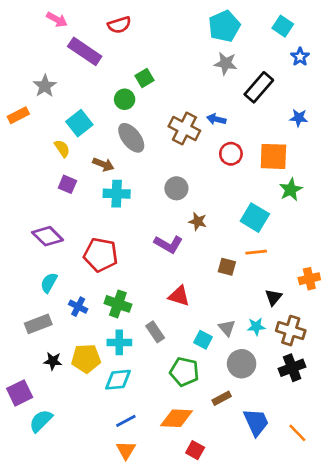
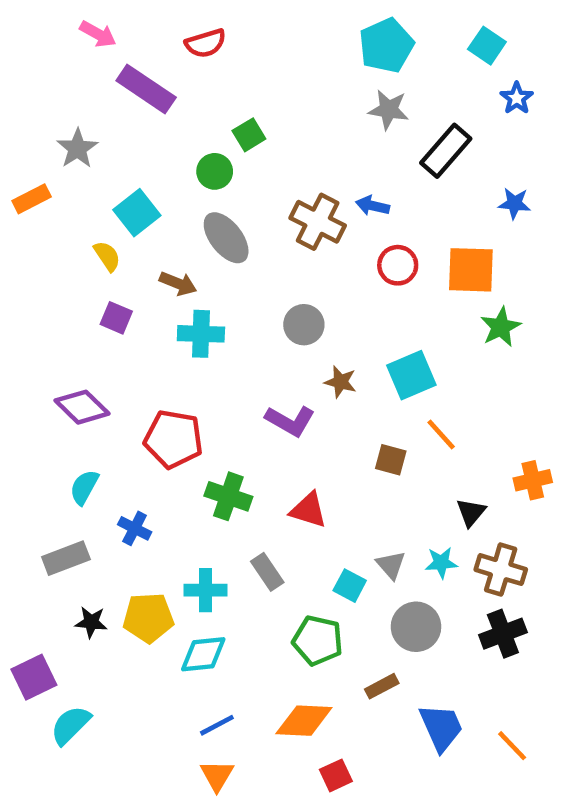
cyan square: (255, 218) -> (411, 375), moved, turned 36
orange line: (256, 252) -> (441, 435), turned 54
green cross: (118, 304) -> (228, 496), moved
red square: (195, 450) -> (336, 775), turned 36

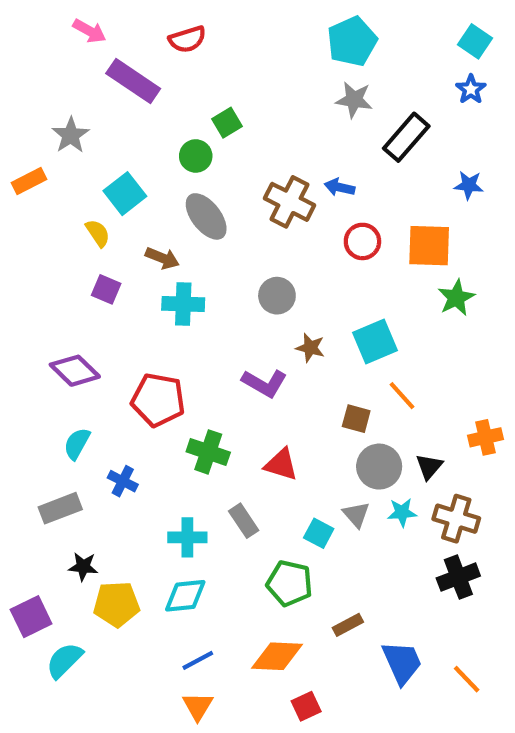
cyan square: (487, 46) -> (475, 41), moved
yellow pentagon: (148, 618) -> (117, 604), moved
gray circle: (416, 627) -> (379, 467), moved

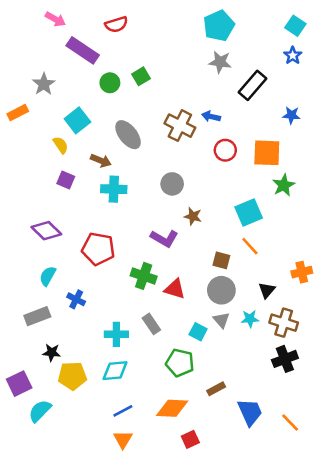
green circle: (196, 156) -> (110, 83), moved
cyan square: (375, 341) -> (249, 212), moved
green cross: (208, 452) -> (144, 276), moved
gray circle: (379, 467) -> (221, 290), moved

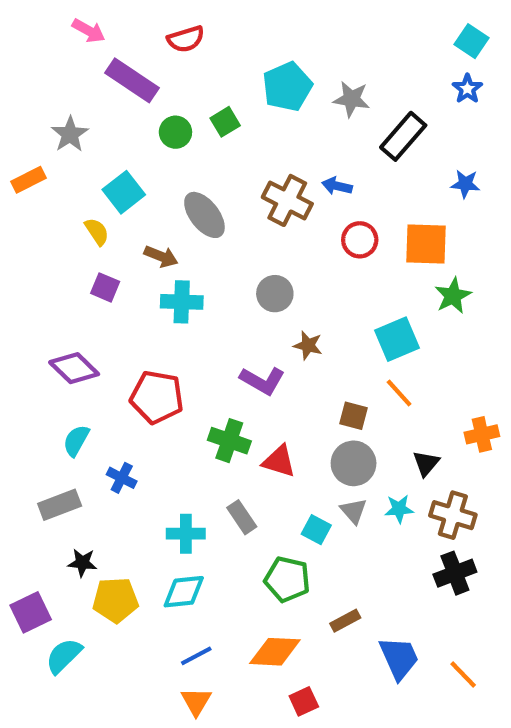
cyan pentagon: (219, 26) -> (287, 87), moved

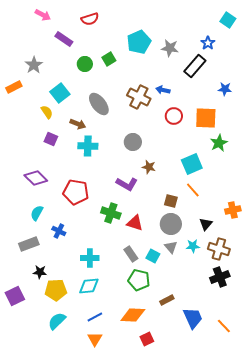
purple rectangle: (132, 80) -> (64, 39), size x0.7
blue star: (467, 89) -> (208, 43), moved
gray rectangle: (242, 517) -> (131, 254), moved
cyan semicircle: (64, 656) -> (57, 321), moved

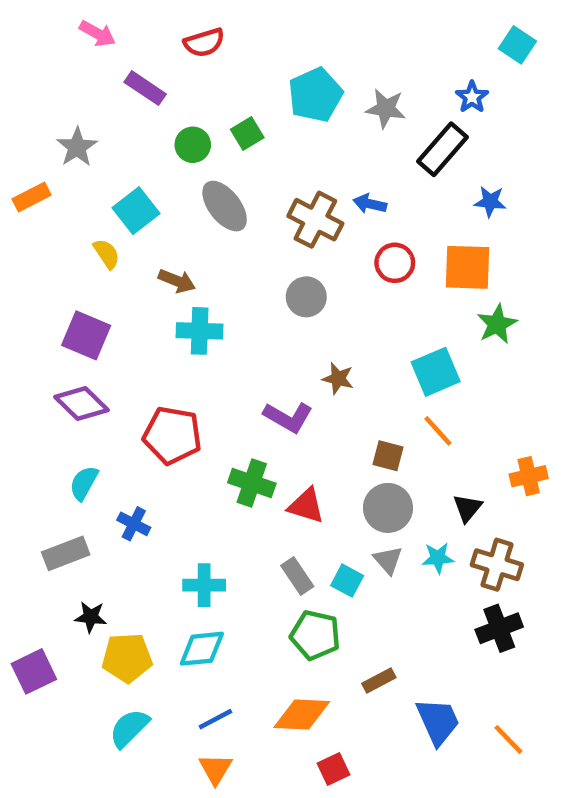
blue star: (225, 89) -> (490, 202), moved
gray ellipse: (99, 104) -> (225, 206), moved
purple square: (51, 139) -> (86, 335), moved, size x1.5
gray circle: (133, 142) -> (306, 297), moved

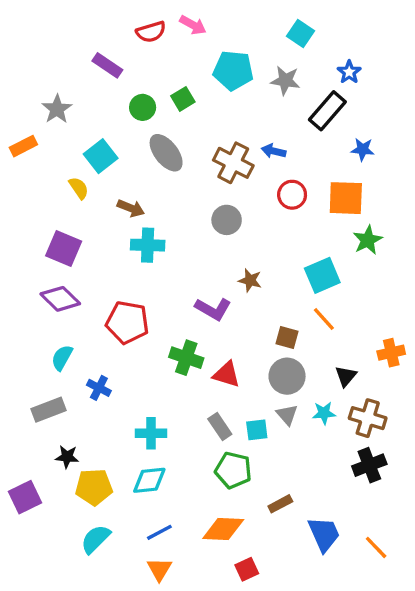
pink arrow: (97, 34) -> (193, 25), moved
cyan square: (517, 45) -> (300, 33), moved
cyan pentagon: (315, 95) -> (233, 70), turned 30
cyan square: (347, 581) -> (257, 430), turned -35

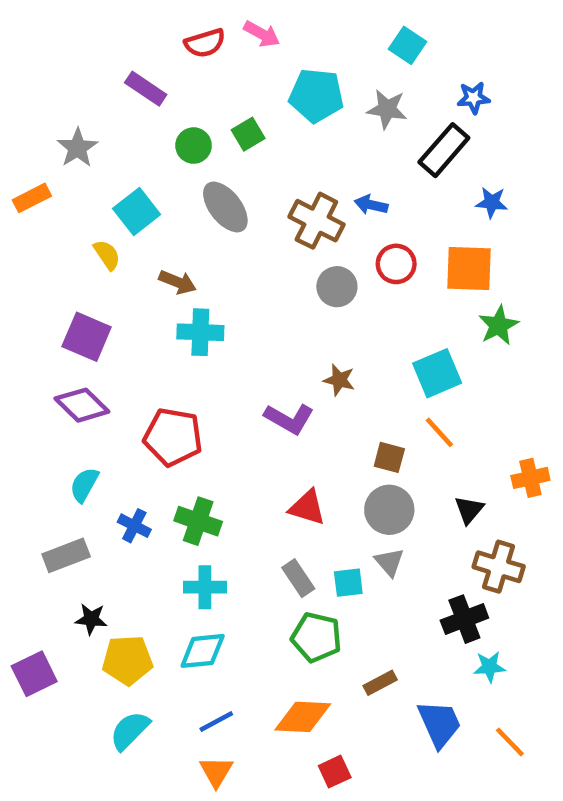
blue star: (349, 72) -> (474, 98), turned 30
gray circle: (227, 220) -> (337, 287), moved
green cross: (186, 358) -> (198, 521), moved
cyan star: (324, 413) -> (489, 667), moved
black cross: (369, 465) -> (464, 619), moved

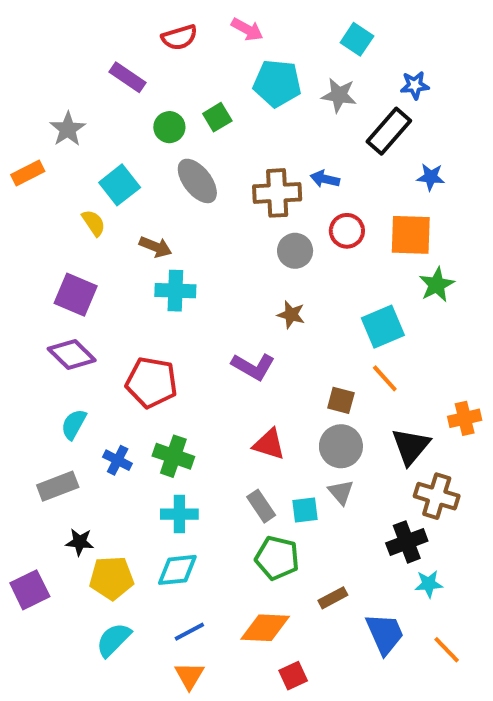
pink arrow: (262, 34) -> (247, 29), moved
brown cross: (316, 221) -> (277, 193), turned -30
brown star: (339, 380) -> (291, 315), moved
black triangle: (469, 510) -> (411, 446), size x1.5

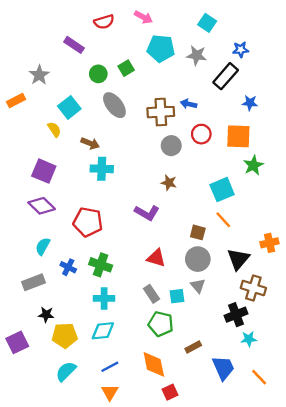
orange diamond: (265, 628) -> (154, 364), turned 76

